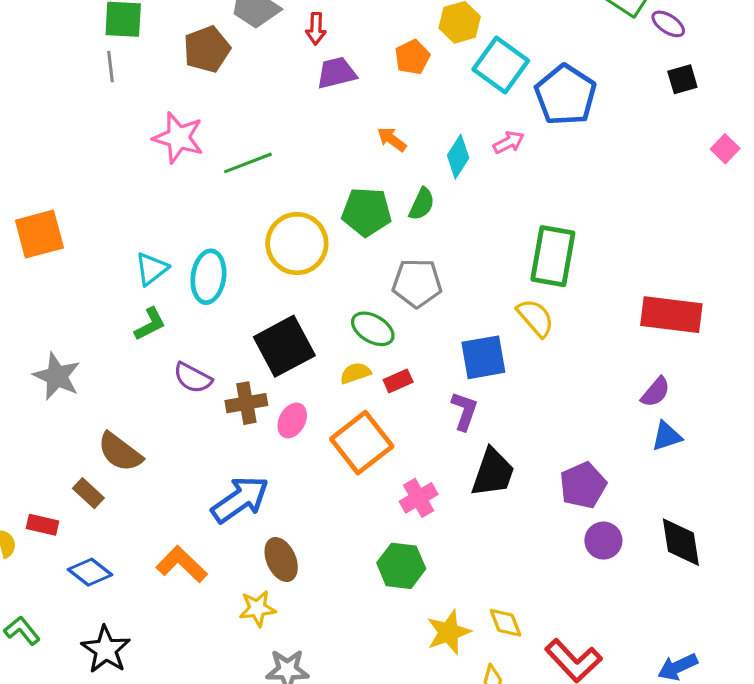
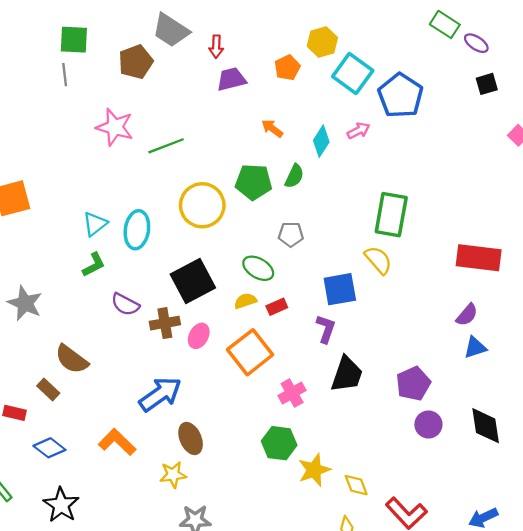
gray pentagon: (417, 283) -> (291, 234), size x0.7
yellow star: (449, 632) -> (314, 470), moved

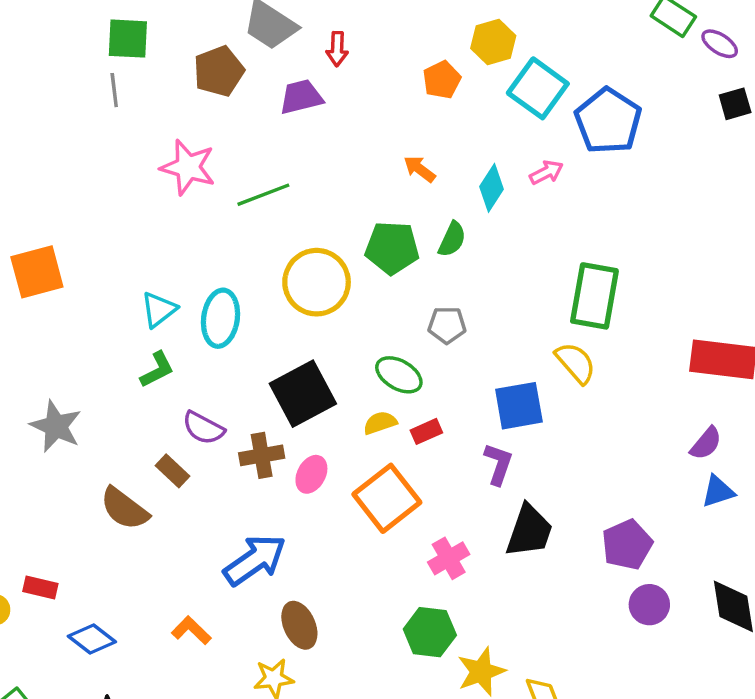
purple trapezoid: (231, 79) -> (301, 97), moved
brown rectangle: (48, 390) -> (172, 471), moved
orange L-shape: (117, 442) -> (191, 630), size x0.7

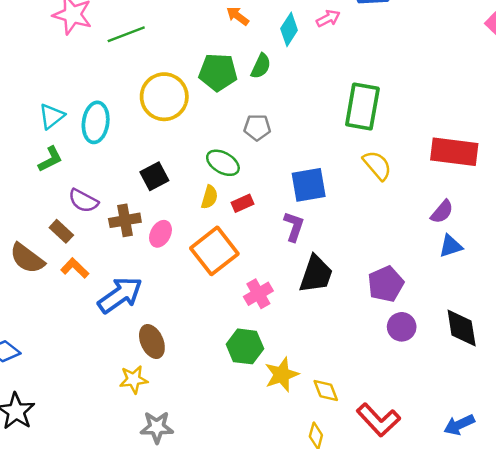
yellow semicircle: (576, 363) -> (377, 165), moved
black square: (303, 394) -> (154, 176), size x0.6
yellow semicircle: (380, 423) -> (209, 197), turned 125
orange L-shape: (191, 630) -> (75, 268), moved

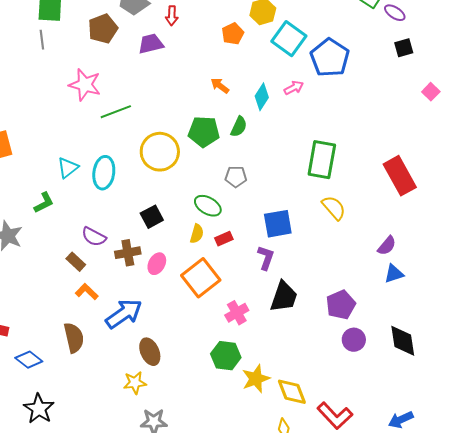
green line: (126, 34) -> (116, 112), moved
red rectangle: (454, 152) -> (400, 176), moved, turned 54
green L-shape: (50, 159) -> (44, 203), moved
brown semicircle: (27, 258) -> (74, 338), moved, turned -140
yellow diamond: (326, 390) -> (292, 392), size x1.4

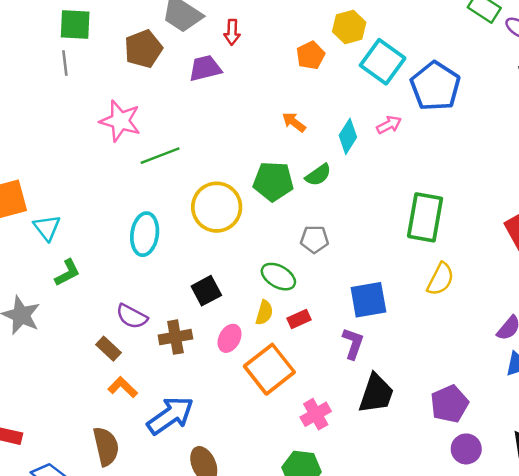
green semicircle: (239, 127) -> (318, 175), turned 30
cyan triangle: (68, 168) -> (47, 228), moved, turned -30
yellow semicircle: (334, 208) -> (440, 279), turned 68
pink ellipse: (157, 264) -> (230, 338), moved

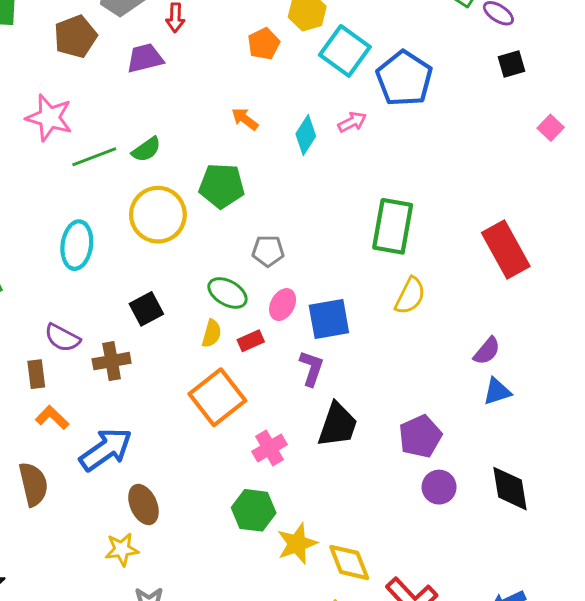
green semicircle: (318, 175) -> (146, 149), moved
pink ellipse: (230, 338) -> (283, 305), moved
brown rectangle: (109, 349) -> (36, 374), turned 40

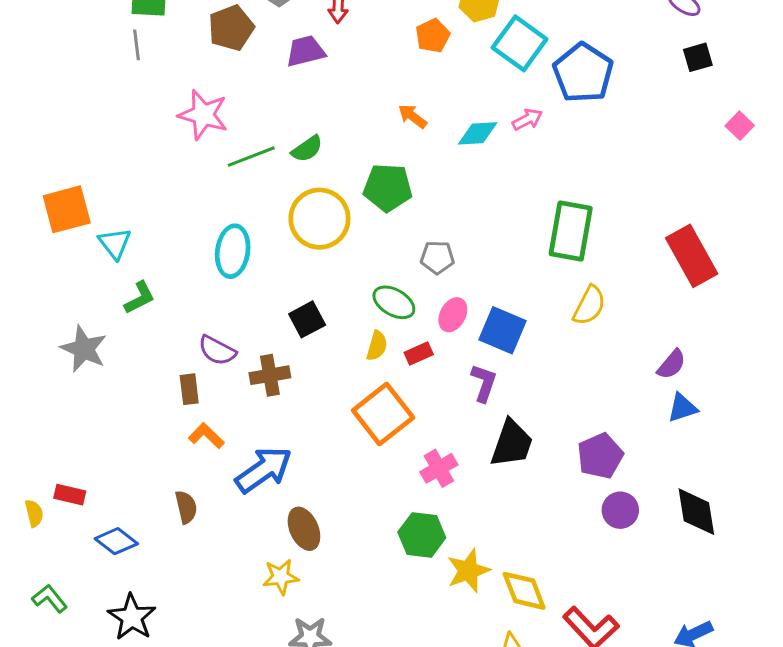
cyan diamond: (306, 135) -> (478, 133), turned 54
blue square: (329, 319) -> (502, 330), turned 33
brown semicircle: (33, 484) -> (186, 507), size x0.7

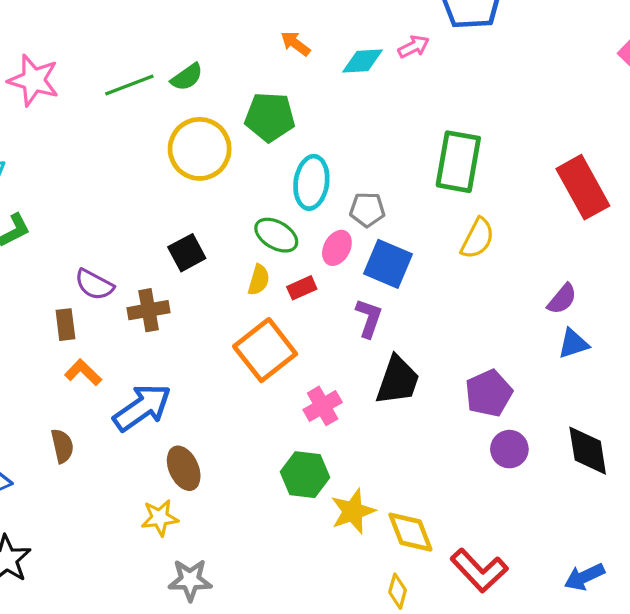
pink star: (203, 115) -> (34, 80), moved
cyan ellipse: (233, 251) -> (311, 182), moved
gray pentagon: (437, 257) -> (367, 210), moved

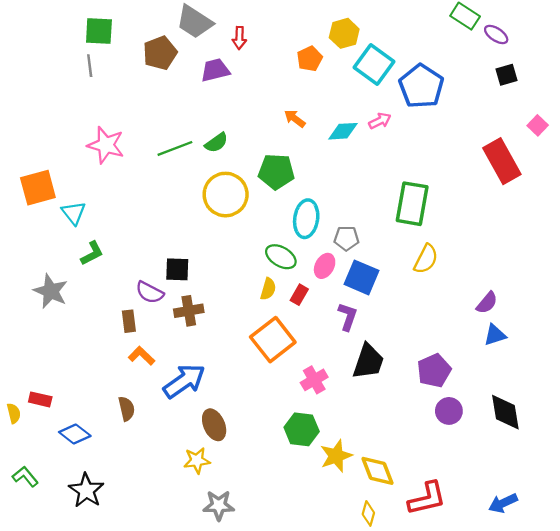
red rectangle: (583, 187) -> (502, 161), moved
black square: (187, 253) -> (177, 269), moved, turned 30
red rectangle: (302, 288) -> (299, 295), turned -36
red L-shape: (479, 570) -> (427, 498), turned -60

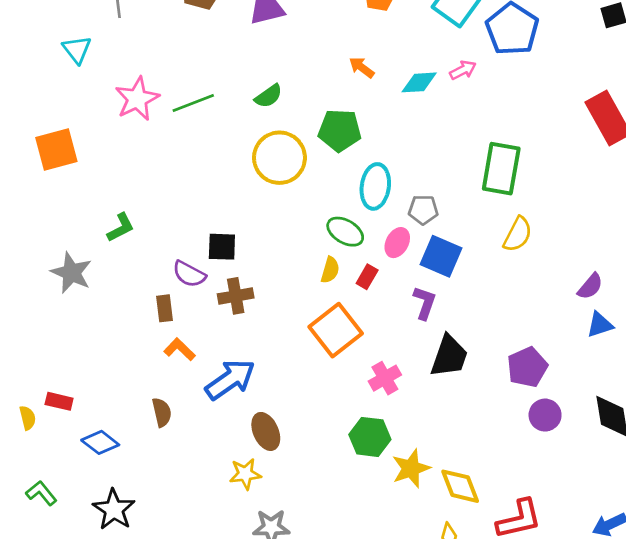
pink star: (106, 145) -> (137, 99), turned 30
green line: (175, 148) -> (193, 103), moved
cyan triangle: (74, 213) -> (77, 50), moved

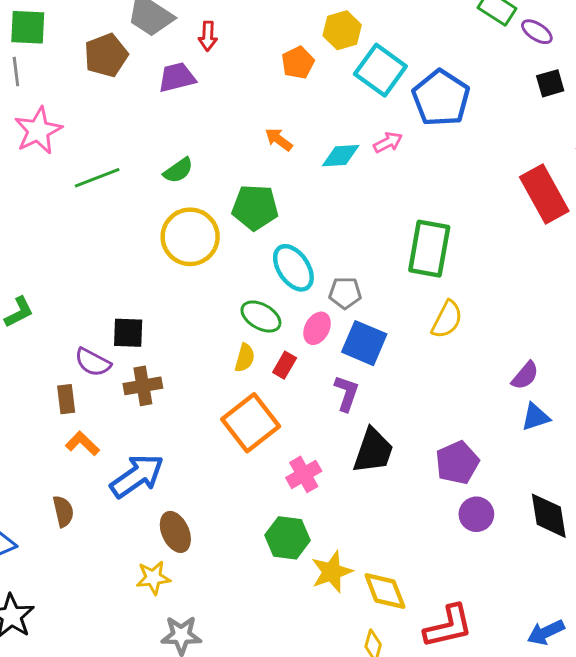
pink star: (137, 99) -> (38, 131), moved
cyan ellipse: (375, 186) -> (293, 268), turned -42

